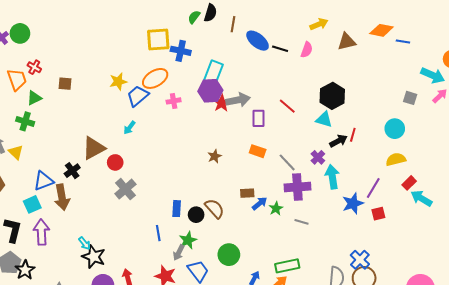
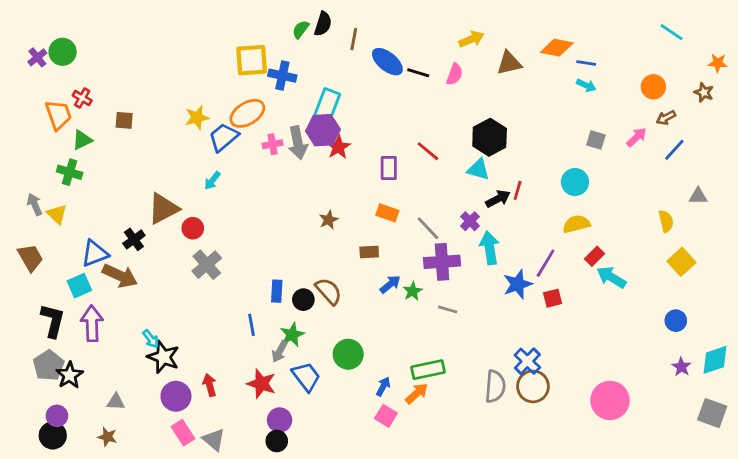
cyan arrow: (433, 75) -> (586, 85), moved, size x0.6
gray arrow: (238, 100) -> (298, 143), moved, turned 90
brown rectangle: (247, 193) -> (369, 252), moved
brown arrow: (62, 197) -> (120, 276), turned -55

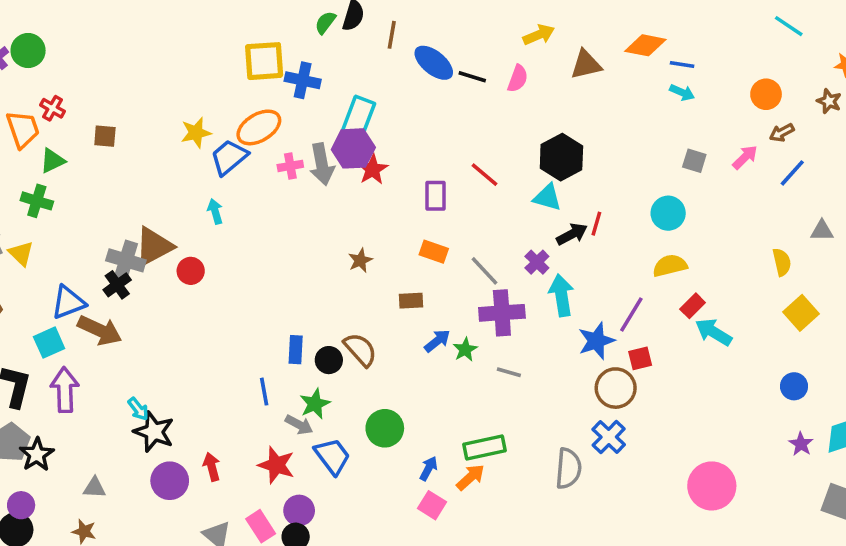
cyan arrow: (212, 181) -> (215, 211), turned 126
gray cross: (207, 265) -> (126, 260), moved, turned -32
gray arrow: (280, 351) -> (299, 425), turned -90
brown circle: (533, 386) -> (616, 388), moved
pink rectangle: (183, 433) -> (261, 526), moved

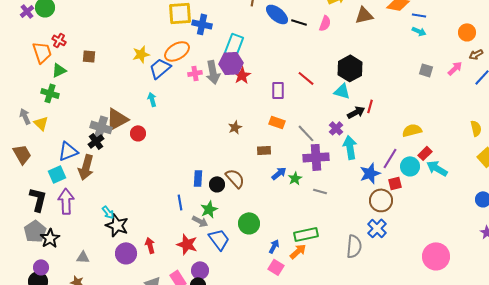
cyan circle: (668, 213) -> (410, 166), moved
brown arrow: (100, 330) -> (86, 167), turned 80

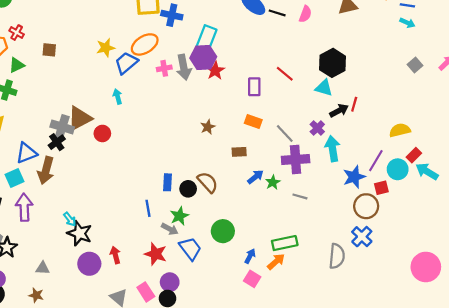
gray square: (426, 70) -> (415, 65), turned 32

